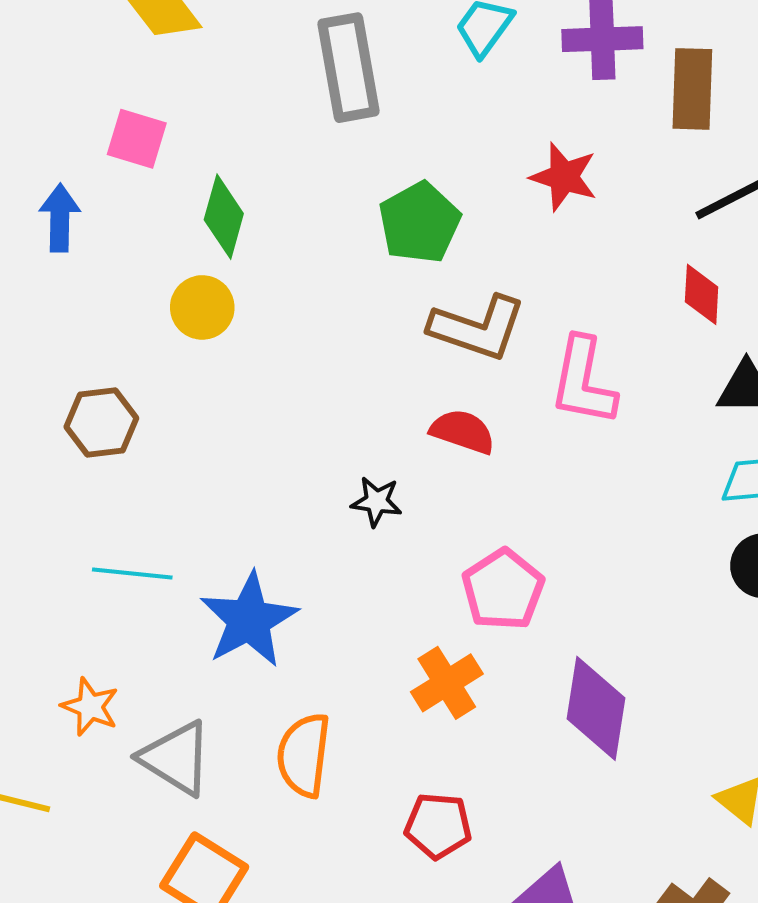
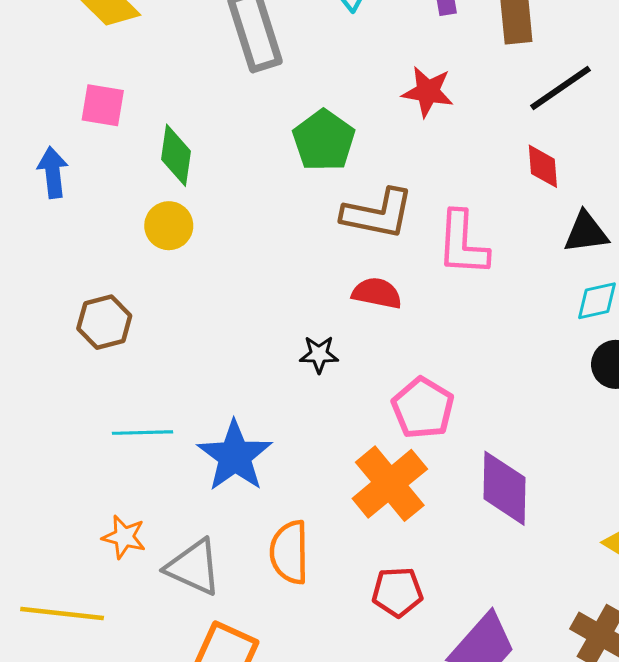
orange cross: (447, 683) -> (390, 484), size x1.4

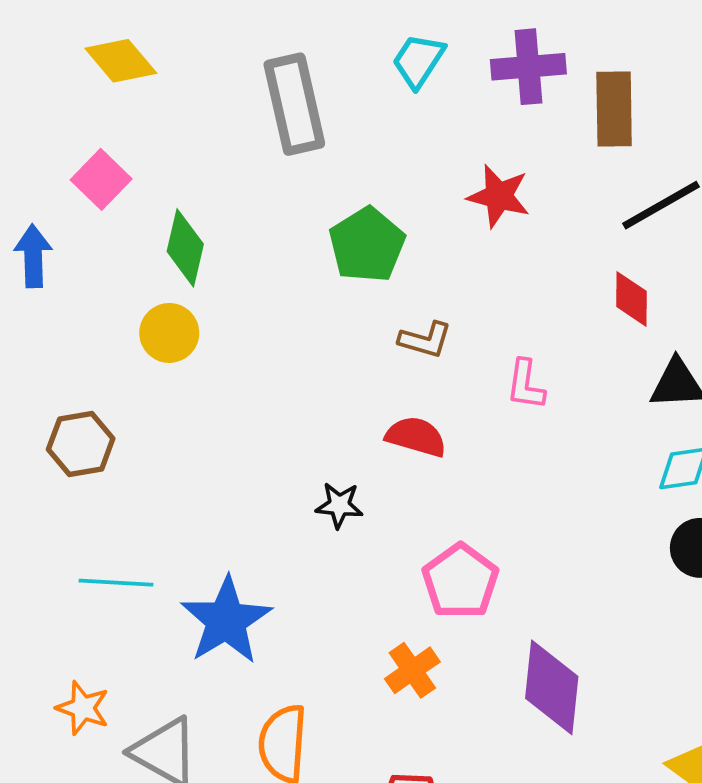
pink square: (103, 105) -> (101, 179), turned 30
brown L-shape: (378, 214) -> (425, 340), size x0.6
pink L-shape: (463, 243) -> (526, 385), size x0.6
orange cross: (390, 484) -> (412, 670), size x0.6

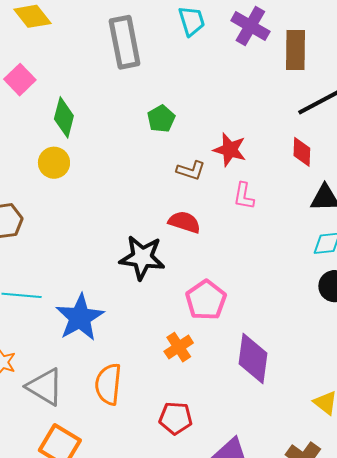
cyan trapezoid: (418, 61) -> (192, 21), turned 128
purple cross: (528, 67) -> (250, 26), turned 33
red star: (499, 196) -> (230, 150), moved
green pentagon: (367, 245) -> (161, 119), size x0.7
black star: (339, 505) -> (142, 258), size x1.8

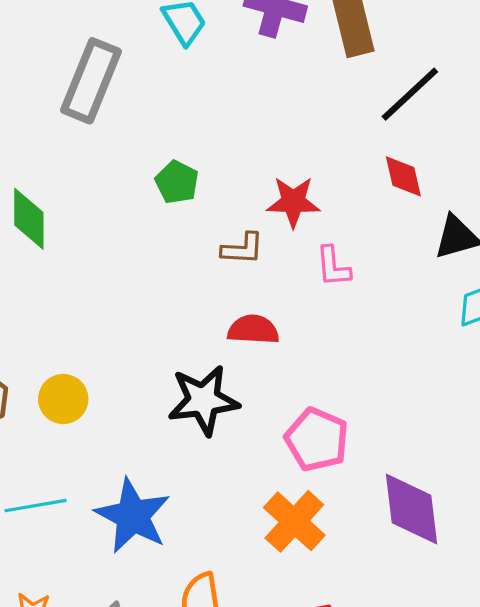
gray rectangle: (125, 42) -> (91, 81), turned 48
yellow circle: (54, 163) -> (63, 399), moved
orange cross: (179, 347) -> (294, 521), size x1.4

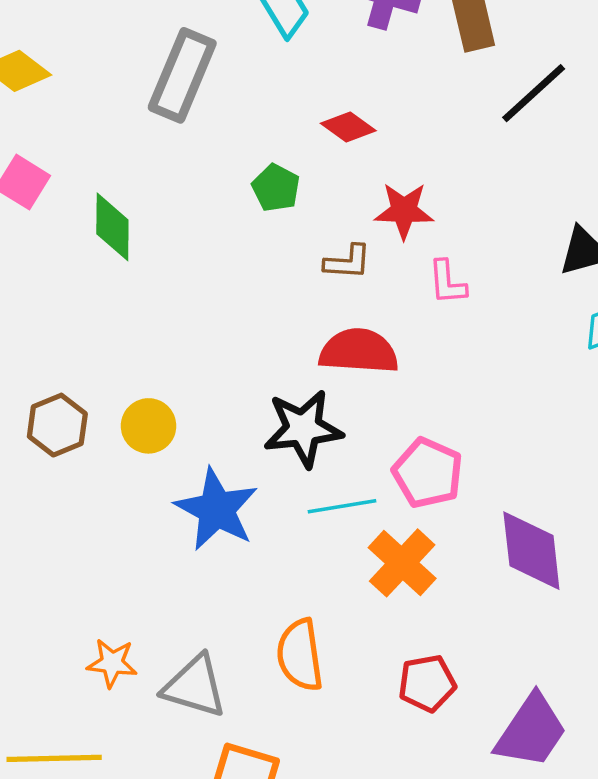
red diamond: (403, 176) -> (348, 127), moved, turned -42
red semicircle: (253, 330) -> (359, 351), size x1.4
cyan line: (36, 506) -> (342, 506), moved
blue star: (133, 516) -> (216, 509), moved

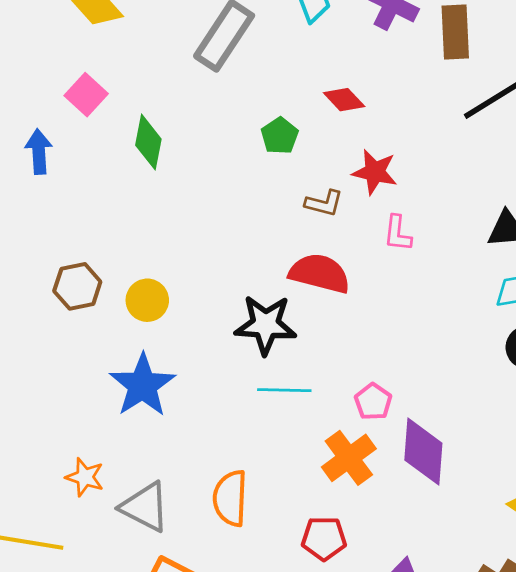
pink pentagon: (428, 473) -> (373, 402), moved, size x0.7
blue star: (216, 509) -> (142, 385), moved
orange cross: (402, 563) -> (349, 458), moved

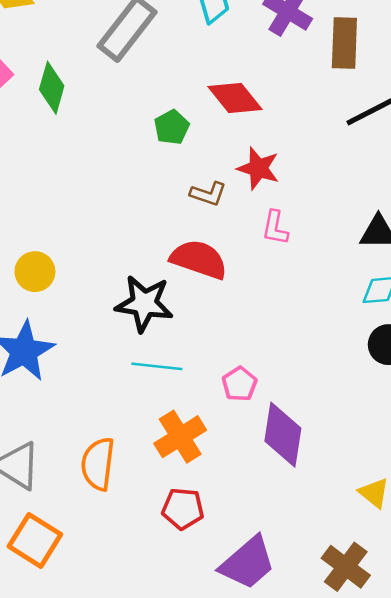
red diamond: (344, 100) -> (235, 98), size x1.4
green diamond: (148, 142) -> (52, 88), moved
orange cross: (349, 458) -> (180, 437), moved

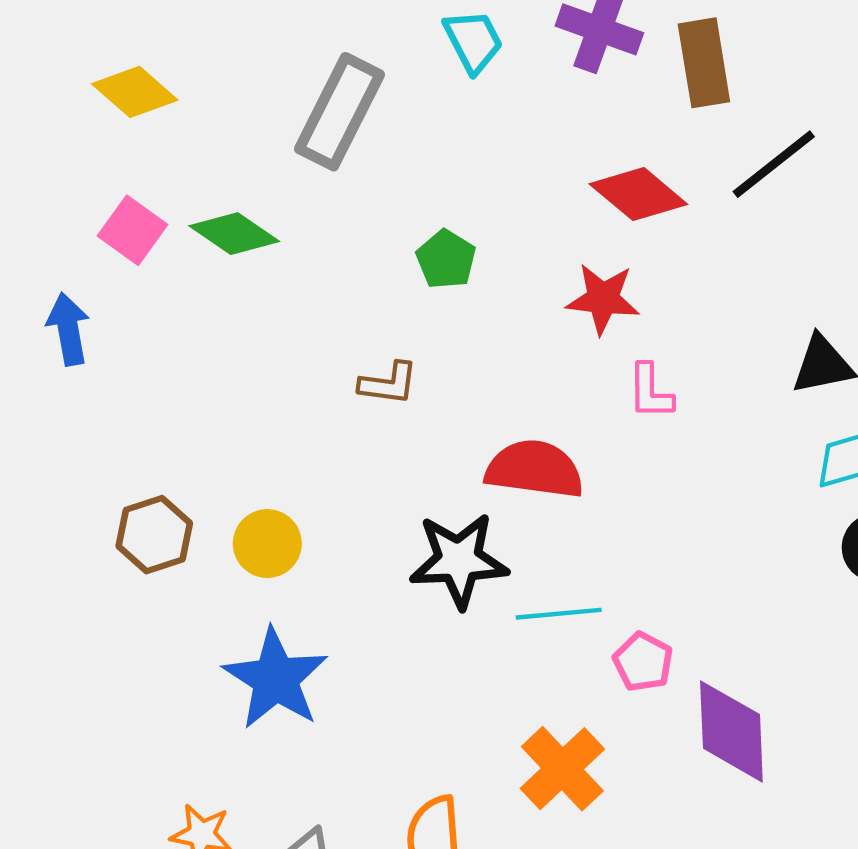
green diamond: (52, 88) -> (234, 234), turned -60
red diamond: (235, 98) -> (638, 194), moved
brown L-shape: (208, 194) -> (388, 383), moved
cyan line: (157, 366) -> (559, 614), moved

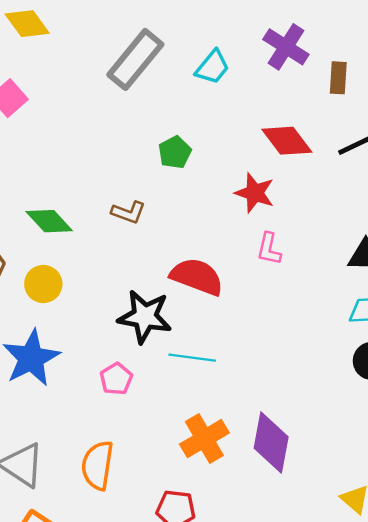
cyan trapezoid: (473, 41) -> (212, 67), moved, turned 54
brown rectangle: (704, 63) -> (338, 78), size x0.7
green diamond: (234, 234) -> (49, 221), moved
pink pentagon: (643, 662) -> (116, 379), moved
orange cross: (562, 769) -> (204, 439), moved

